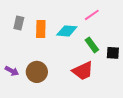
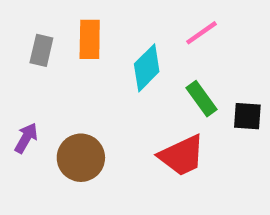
orange rectangle: (41, 29) -> (90, 39), moved
cyan diamond: (67, 31) -> (147, 68), turned -50
purple arrow: (12, 71) -> (26, 138), moved, turned -88

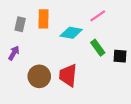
cyan diamond: (147, 68) -> (71, 33), turned 55
purple arrow: (26, 138) -> (14, 53), moved
red trapezoid: (182, 156) -> (68, 75), moved, turned 120

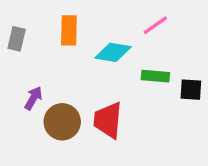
gray rectangle: (20, 24) -> (17, 39), moved
green rectangle: (98, 48) -> (155, 76), turned -49
purple arrow: (14, 53) -> (33, 98), moved

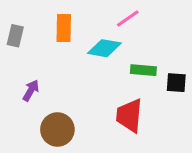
pink line: (155, 25) -> (128, 19), moved
red trapezoid: (108, 120) -> (129, 115), moved
brown circle: (62, 122) -> (57, 130), moved

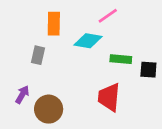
gray rectangle: (15, 36) -> (38, 55), moved
purple arrow: (31, 90) -> (22, 95), moved

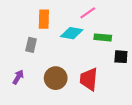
green rectangle: (121, 59) -> (103, 37), moved
brown circle: (49, 109) -> (56, 78), moved

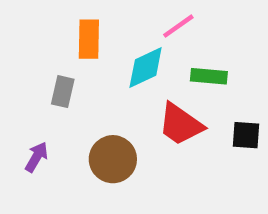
cyan diamond: (72, 33) -> (146, 68), turned -35
black square: (121, 57) -> (246, 135), moved
red trapezoid: (89, 79) -> (181, 124), moved, turned -60

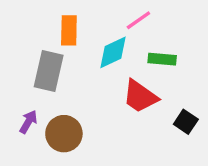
gray rectangle: (63, 92) -> (49, 71), size x1.6
black square: (246, 135) -> (186, 122), moved, turned 30
brown circle: (113, 159) -> (64, 134), moved

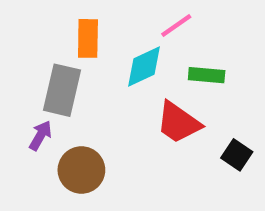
purple arrow: (28, 122) -> (40, 136), moved

